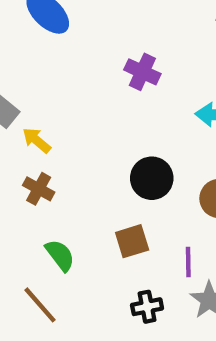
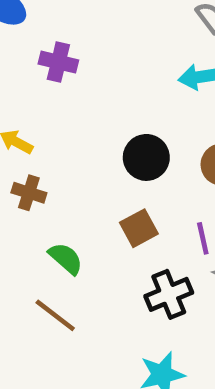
purple cross: (142, 72) -> (58, 62), moved
black cross: (147, 307) -> (169, 294), size x1.4

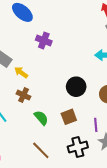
green semicircle: (66, 258) -> (41, 118), moved
brown line: (55, 315) -> (41, 150), moved

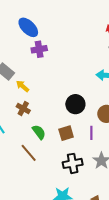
purple cross: (44, 40) -> (39, 49), moved, turned -35
purple line: (96, 125) -> (91, 133), moved
brown line: (41, 150) -> (29, 153), moved

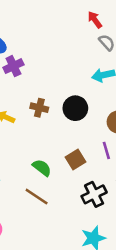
black circle: (75, 104) -> (75, 108), moved
brown cross: (23, 109) -> (39, 108), moved

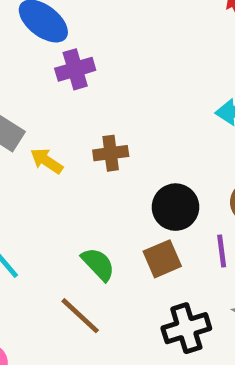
brown cross: (39, 108) -> (111, 153), turned -30
black circle: (75, 108) -> (175, 207), moved

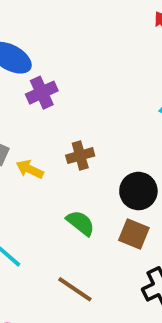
brown square: (162, 259) -> (134, 234), turned -36
green semicircle: (98, 264) -> (81, 223), moved

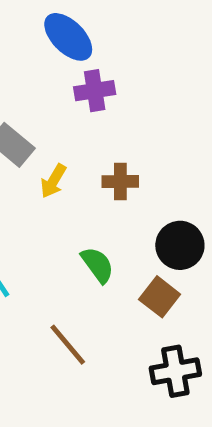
yellow arrow: (30, 169) -> (53, 181), turned -100

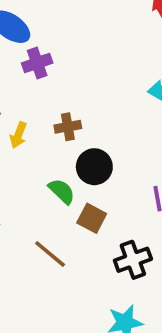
black circle: (180, 245) -> (94, 167), moved
brown square: (160, 297) -> (92, 218), moved

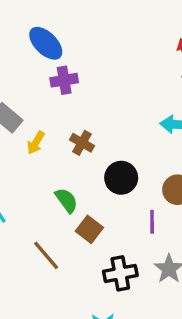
brown cross: (68, 127) -> (82, 143), turned 30
black circle: (94, 167) -> (121, 178), moved

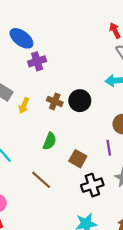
black circle: (121, 178) -> (80, 101), moved
green semicircle: (66, 200) -> (50, 141), turned 66
brown square: (89, 229) -> (78, 159), moved

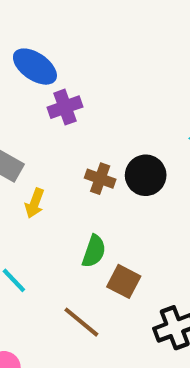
yellow arrow: (24, 106) -> (35, 203), moved
brown square: (78, 159) -> (124, 281), moved

